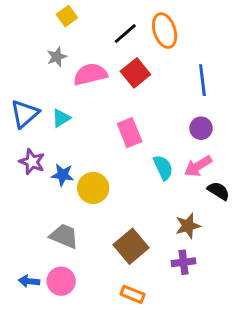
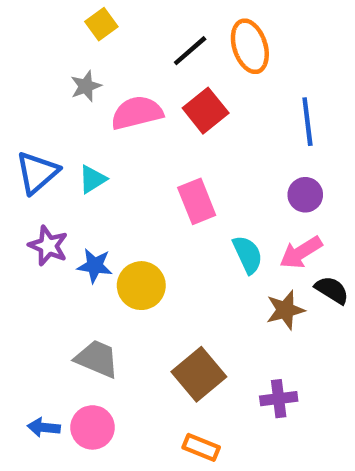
brown star: (188, 226) -> (285, 310), moved

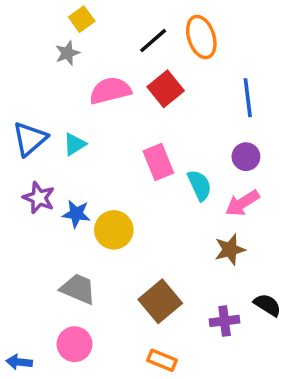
gray star: (86, 86) -> (67, 53), moved
cyan semicircle: (248, 255) -> (200, 185), moved
black semicircle: (332, 290) -> (267, 305), moved
blue arrow: (44, 427) -> (19, 362), moved

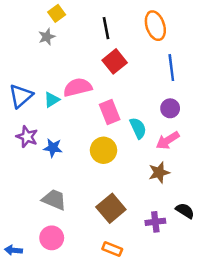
orange ellipse: (201, 37) -> (155, 26), moved
black line: (153, 41) -> (106, 28), turned -60
pink semicircle: (110, 91) -> (78, 87), moved
yellow circle: (114, 230) -> (104, 150), moved

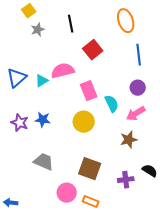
yellow square: (57, 13) -> (29, 11), moved
black line: (106, 28) -> (71, 24), moved
purple star: (27, 137) -> (20, 123), moved
brown square: (111, 208) -> (90, 169), turned -30
pink circle: (52, 238) -> (67, 193), moved

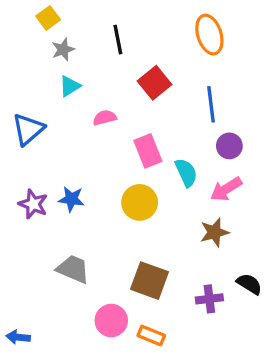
blue line: (139, 55) -> (211, 104), moved
pink semicircle: (63, 71) -> (105, 118), size x0.6
cyan triangle: (42, 81) -> (70, 86), moved

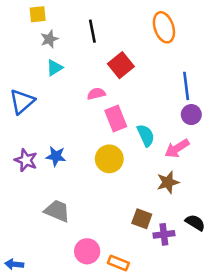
yellow square: (48, 18) -> (38, 14), turned 30
blue line: (211, 104) -> (186, 86), moved
pink semicircle: (105, 118) -> (96, 94), moved
purple circle: (229, 146) -> (191, 115), moved
brown square: (150, 281) -> (142, 219), moved, size x0.7

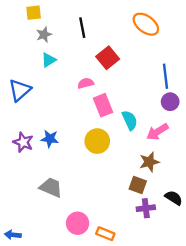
orange ellipse: (164, 27) -> (146, 24), turned -36
brown square: (142, 219) -> (138, 185), moved

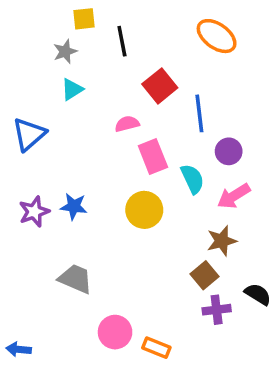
yellow square: (34, 13) -> (84, 19), moved
blue line: (166, 76) -> (199, 113), moved
purple circle: (170, 102) -> (229, 151), moved
purple star: (23, 142) -> (34, 212), turned 30
brown square: (138, 185) -> (205, 275), turned 30

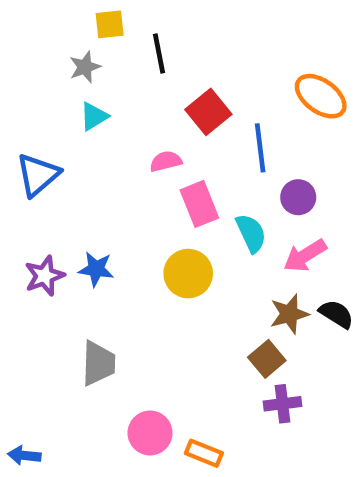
orange ellipse: (217, 36) -> (321, 96), moved
gray trapezoid: (75, 279) -> (98, 363), turned 69
black semicircle: (258, 294) -> (336, 314), moved

